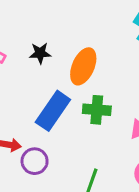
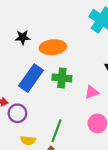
orange ellipse: (83, 66) -> (53, 47), turned 60

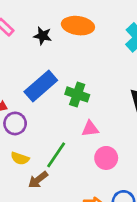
orange ellipse: (53, 47) -> (78, 26), moved
pink triangle: (92, 92) -> (90, 129), moved

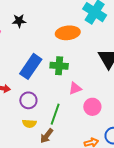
orange ellipse: (78, 26) -> (68, 33), moved
black star: (43, 36) -> (19, 21), moved
purple circle: (15, 123) -> (28, 100), moved

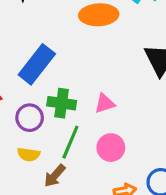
green cross: (59, 66) -> (62, 103), moved
pink circle: (92, 107) -> (111, 148), moved

